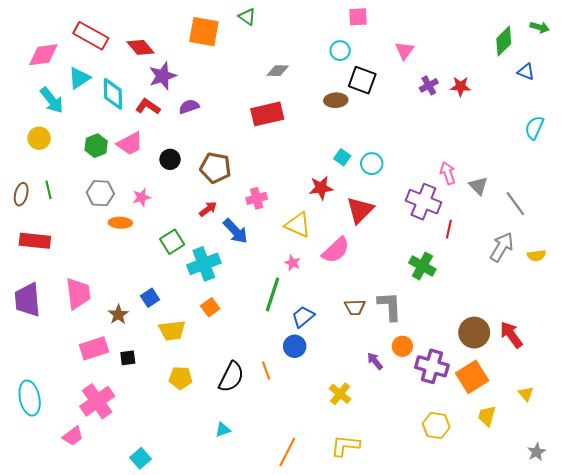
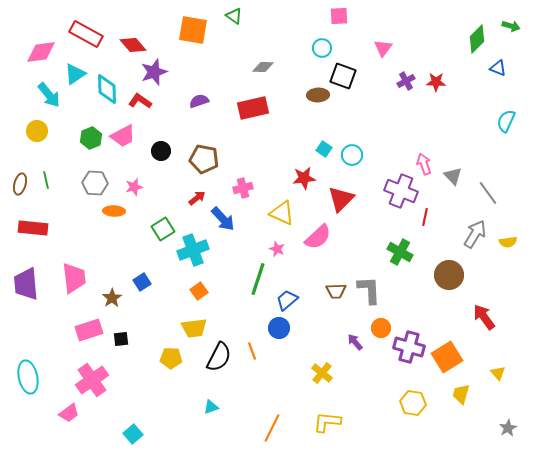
purple semicircle: (189, 107) -> (199, 101), moved
yellow trapezoid: (172, 330) -> (194, 328), moved
brown circle: (474, 333) -> (449, 275), moved

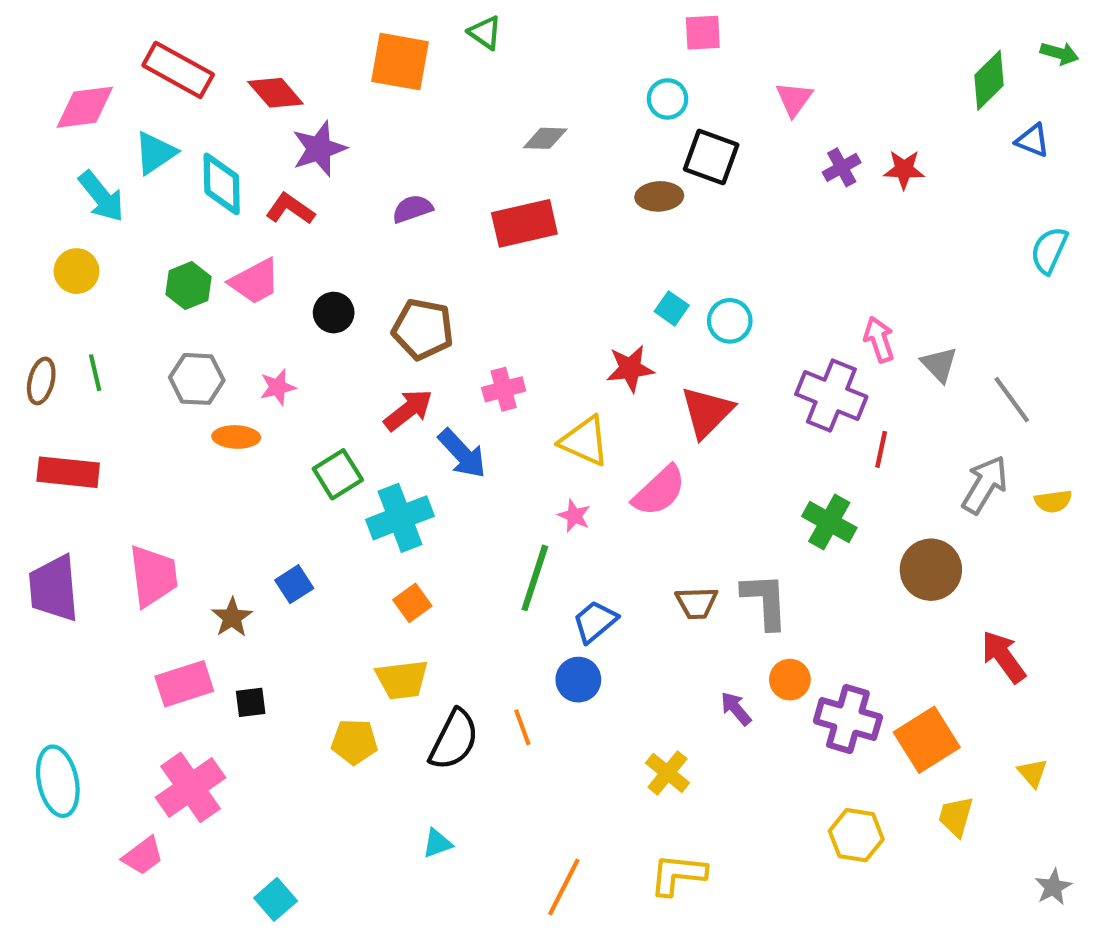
red arrow: (197, 198) -> (408, 410), size x1.4

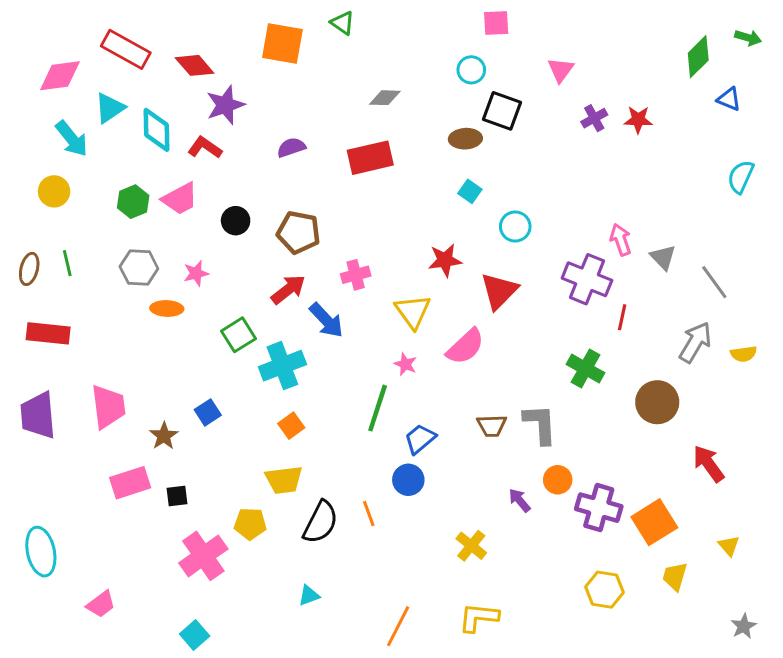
cyan square: (672, 308) -> (470, 191), moved
yellow triangle: (585, 441) -> (413, 311), turned 30
pink cross: (191, 787) -> (203, 556), moved

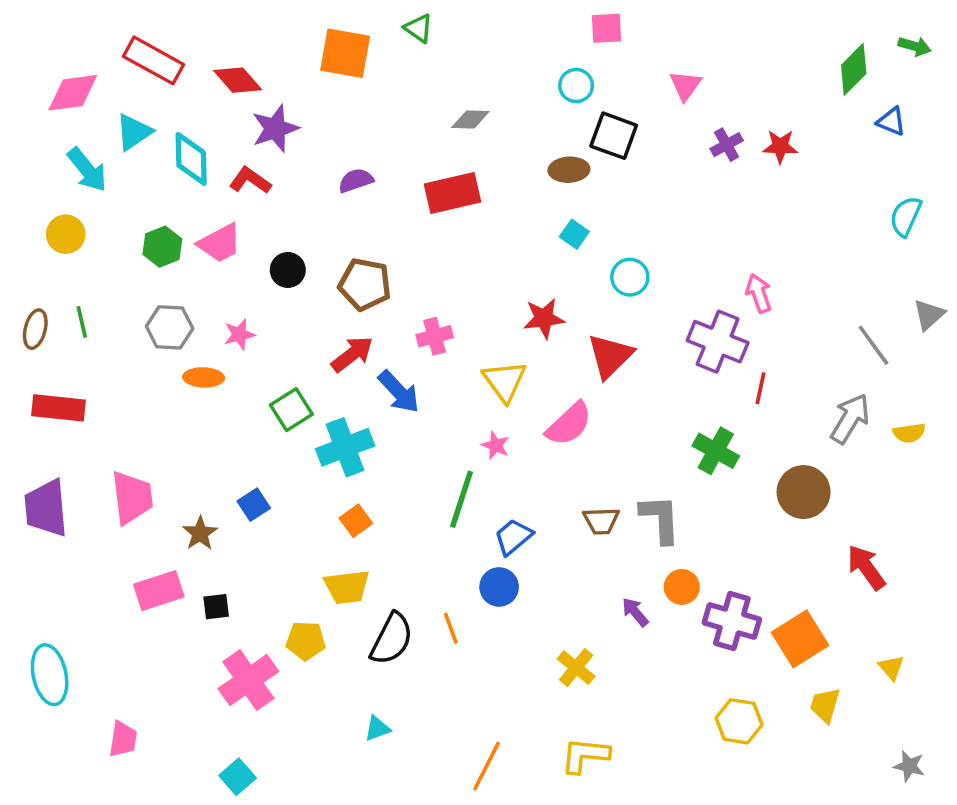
gray triangle: (663, 257) -> (929, 315), moved, turned 32
pink trapezoid: (101, 604) -> (123, 739), turned -44
gray star: (744, 626) -> (909, 766), turned -30

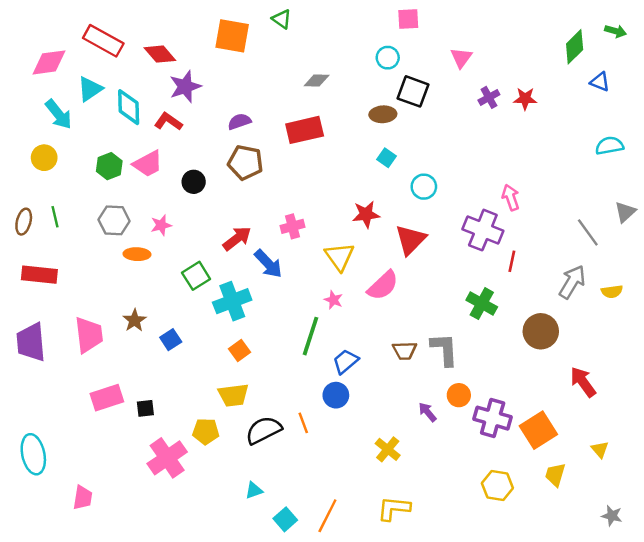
cyan semicircle: (906, 216) -> (609, 146), turned 56
brown pentagon: (365, 284) -> (245, 163), moved
brown star: (200, 533) -> (135, 320), moved
black semicircle: (392, 639) -> (264, 430), turned -144
cyan square: (238, 777) -> (285, 519), moved

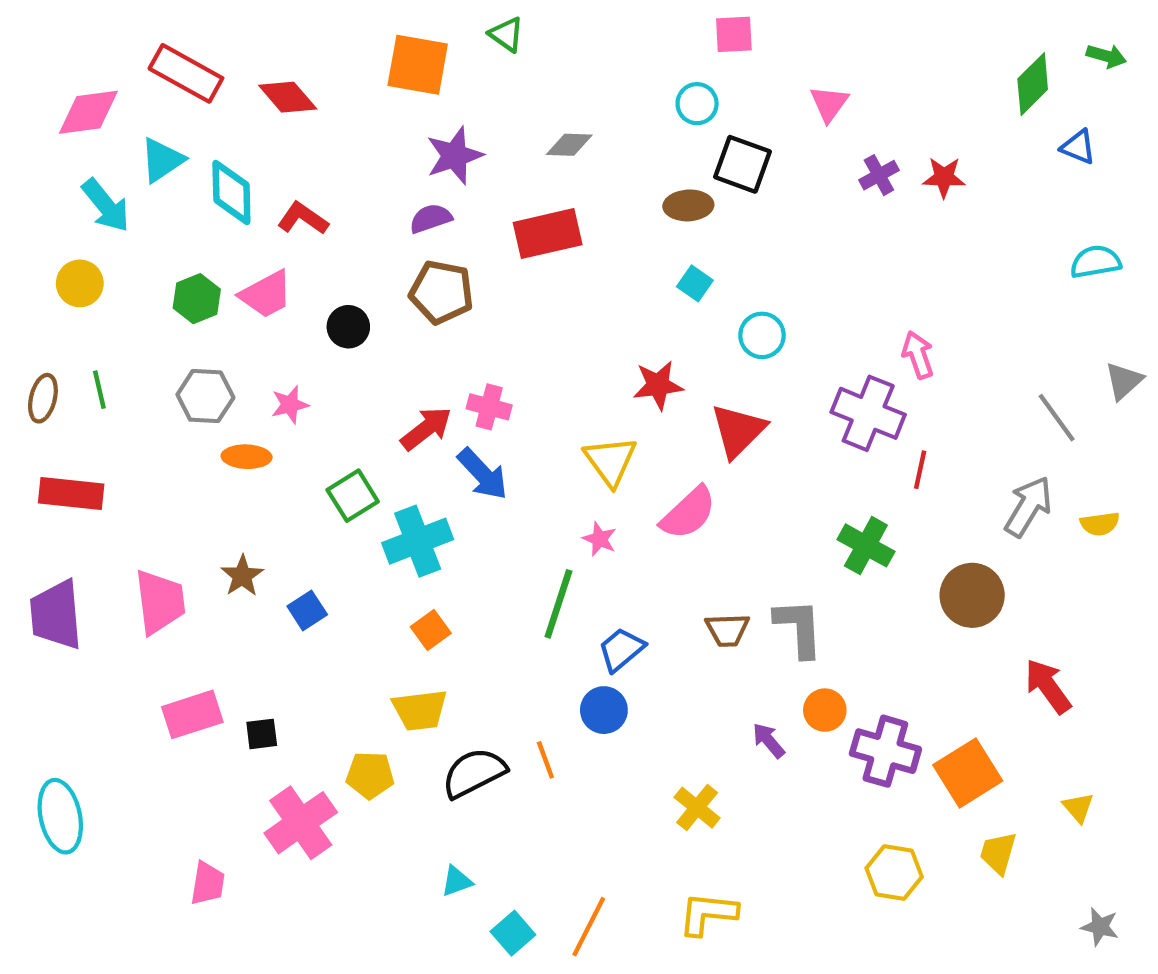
purple star: (185, 87) -> (454, 156), moved
pink cross: (292, 226) -> (489, 407), moved, turned 30
pink trapezoid: (83, 498) -> (208, 883), moved

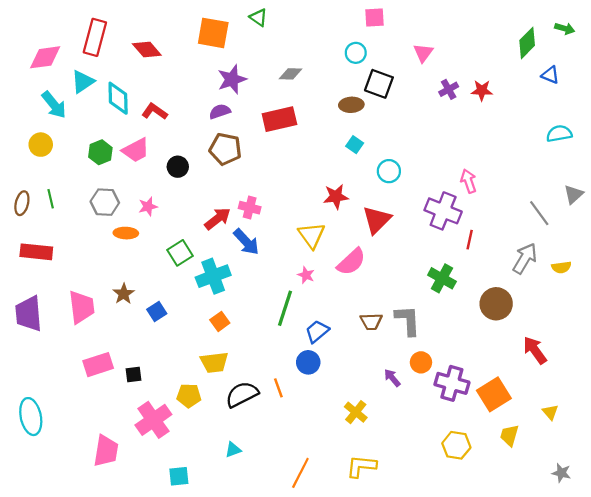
red rectangle: (186, 73) -> (95, 37), turned 76
pink trapezoid: (208, 883) -> (106, 451), size x1.4
cyan square: (513, 933) -> (179, 476), moved, turned 35

